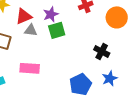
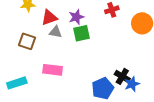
black cross: (102, 51) -> (122, 76), moved

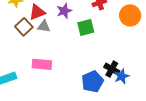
green square: (81, 33) -> (86, 27), moved
brown square: (27, 41) -> (24, 27), moved, turned 30

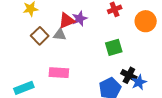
red triangle: (37, 12) -> (67, 21), moved
green square: (86, 27) -> (114, 47), moved

